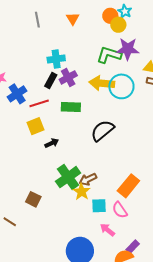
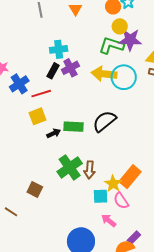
yellow circle: (118, 25) -> (120, 26), moved
green rectangle: (71, 107) -> (74, 127), moved
brown arrow: (88, 179) -> (90, 170), turned -60
yellow star: (82, 192) -> (113, 184), moved

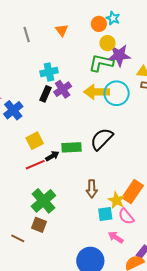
red line: (41, 94) -> (35, 165), moved
green cross: (70, 167) -> (43, 201), moved
brown square: (35, 189) -> (39, 225), moved

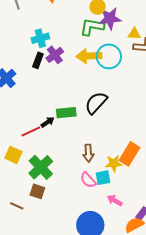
yellow square: (35, 141) -> (13, 155), moved, turned -36
yellow star: (116, 200) -> (114, 163), turned -30
pink semicircle: (126, 216) -> (88, 180), moved

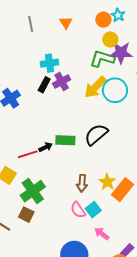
yellow arrow: (89, 56) -> (95, 87), turned -50
yellow star: (114, 163) -> (107, 182), moved, turned 30
cyan square: (103, 178) -> (93, 210), turned -35

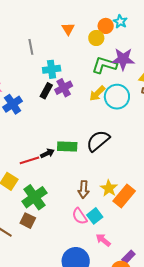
gray line: (31, 24) -> (31, 47), moved
yellow circle: (110, 39) -> (96, 38), moved
yellow arrow: (95, 87) -> (97, 93), size x0.7

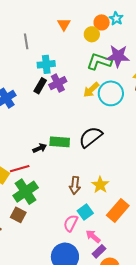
red line: (29, 160) -> (20, 169), moved
orange rectangle: (124, 196) -> (118, 211), moved
pink semicircle: (80, 216) -> (71, 223), moved, turned 60
purple rectangle: (128, 257) -> (99, 251), moved

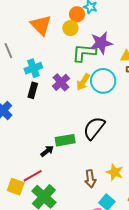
orange triangle: (64, 24) -> (41, 25), size x1.6
purple cross: (58, 83) -> (61, 82), moved

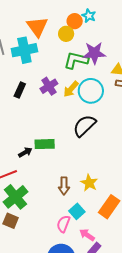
cyan cross: (33, 68) -> (24, 50), moved, size x1.4
black semicircle: (94, 128) -> (84, 126), moved

